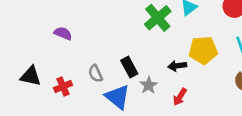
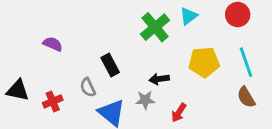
black arrow: (177, 66) -> (159, 79), moved
black rectangle: (129, 67) -> (110, 65), moved
gray star: (149, 85) -> (145, 100), turned 30

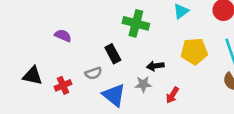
green cross: (155, 27) -> (136, 23), moved, turned -35
gray semicircle: (88, 87) -> (93, 73), turned -84

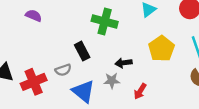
purple semicircle: (63, 36) -> (34, 16), moved
yellow pentagon: (194, 51) -> (161, 49), turned -30
red cross: (63, 85) -> (34, 82), size x1.5

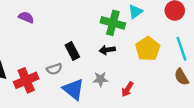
green cross: (105, 21) -> (113, 23), moved
black arrow: (124, 63) -> (107, 50), moved

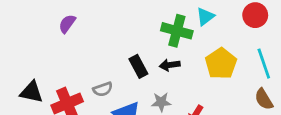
purple semicircle: (26, 17) -> (67, 24), turned -77
black rectangle: (72, 51) -> (138, 66), moved

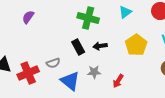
green cross: (177, 31) -> (88, 18), moved

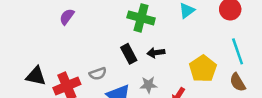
yellow pentagon: (136, 45) -> (203, 69), moved

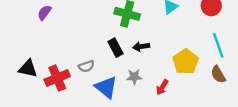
purple semicircle: (67, 17) -> (44, 13), moved

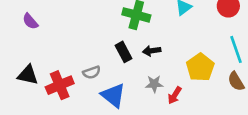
purple semicircle: (44, 13) -> (30, 21), moved, turned -77
gray star: (134, 77) -> (154, 84), moved

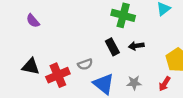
gray star: (154, 84) -> (134, 83), moved
red arrow: (175, 95) -> (165, 84), moved

